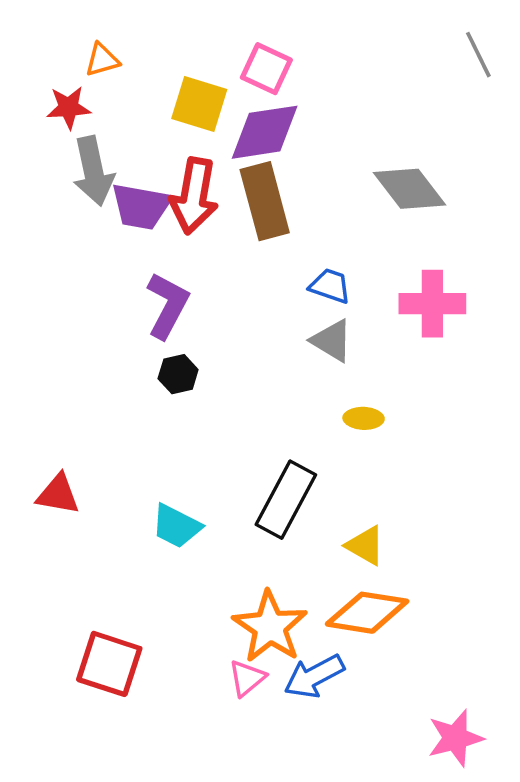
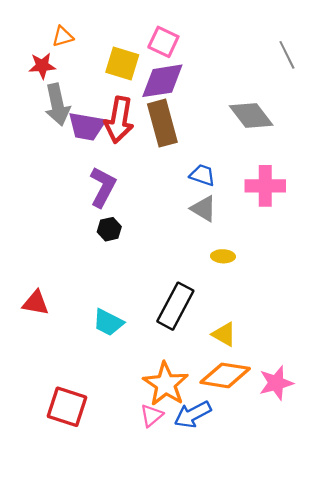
gray line: (478, 55) -> (287, 55), moved
pink star: (455, 738) -> (276, 383), moved

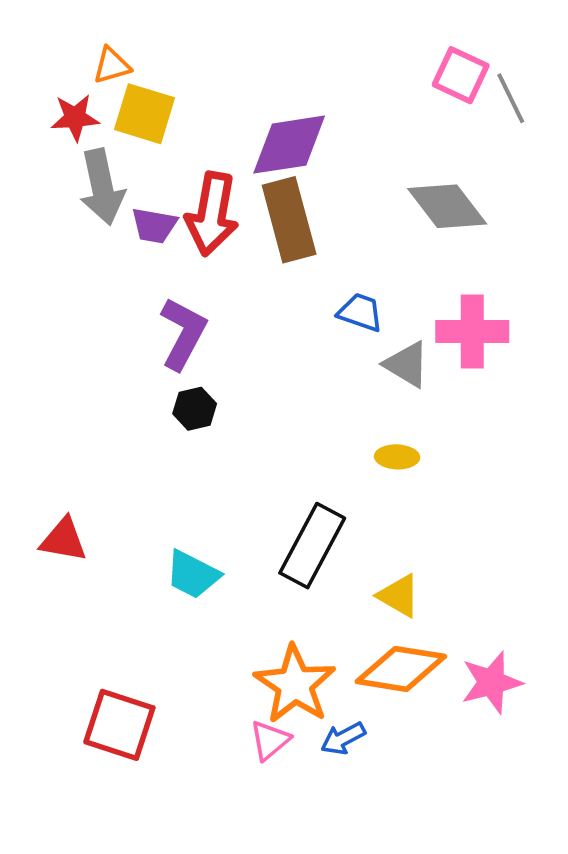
pink square: (163, 42) -> (461, 75), moved
yellow square: (122, 64) -> (144, 114), moved
purple trapezoid: (87, 126) -> (154, 226), size x0.7
gray triangle: (203, 209) -> (407, 364), moved
blue arrow: (193, 414) -> (343, 738), size x0.7

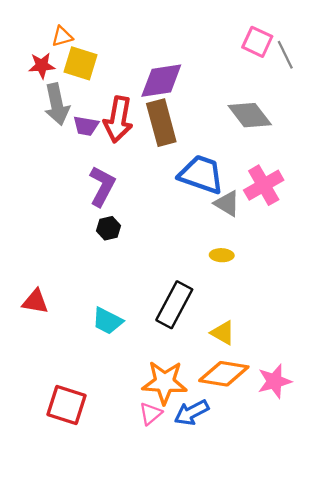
blue trapezoid: (360, 312) -> (201, 174), size x1.8
pink cross: (472, 332) -> (264, 185), turned -30
orange star: (295, 684) -> (165, 382), turned -30
blue arrow: (343, 738) -> (192, 413), size x1.4

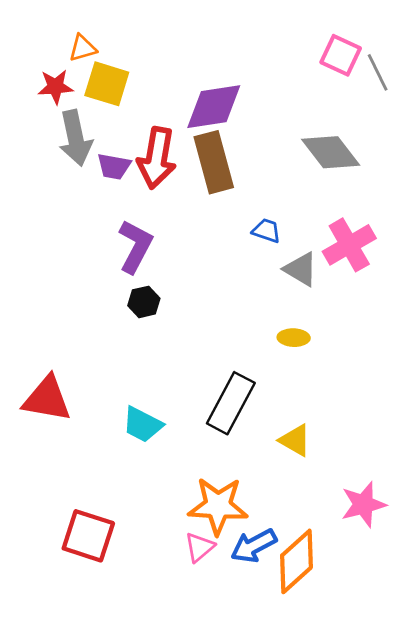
blue trapezoid: (201, 174) -> (267, 231), size x0.5
red triangle: (35, 302) -> (47, 399), size x1.4
orange diamond: (224, 374) -> (296, 561), moved, turned -51

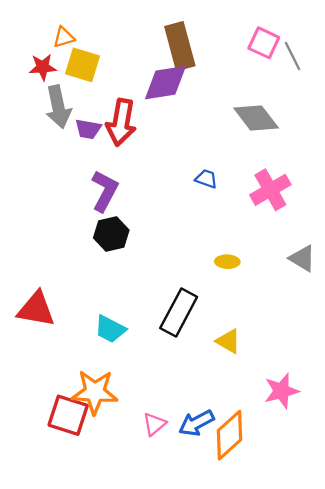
brown rectangle: (214, 162) -> (180, 46), moved
gray triangle: (301, 269) -> (302, 258), moved
black hexagon: (144, 302) -> (111, 234), size x1.4
orange star: (218, 506) -> (95, 392), moved

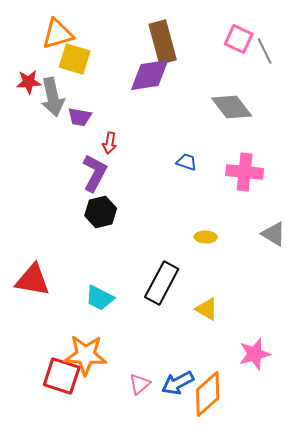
orange triangle: (64, 37) -> (58, 34), size x1.6
red star: (43, 67) -> (29, 82), moved
red arrow: (121, 122) -> (110, 143), moved, size x0.5
pink cross: (270, 190) -> (245, 172), turned 36

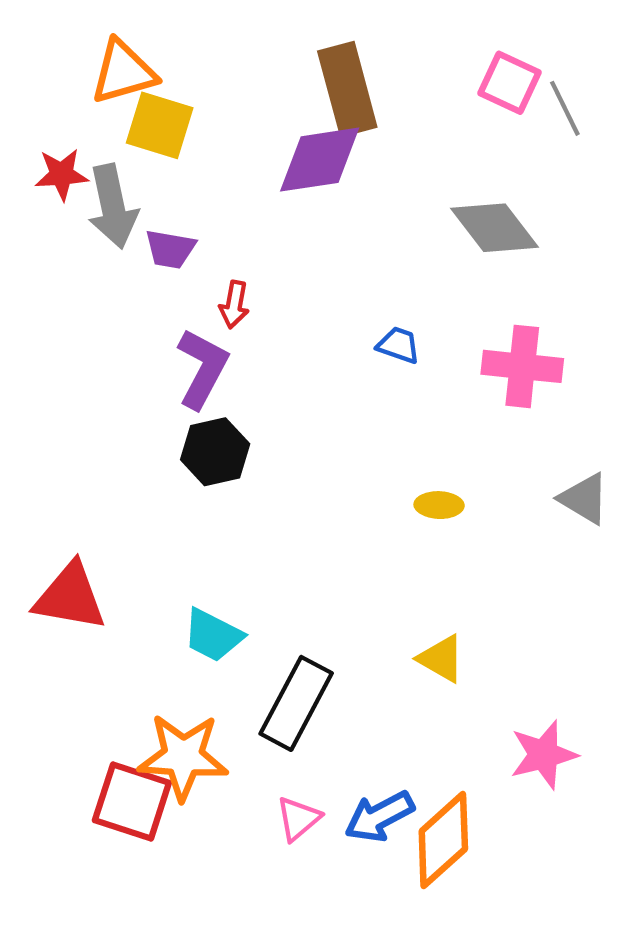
black rectangle: (162, 283) -> (296, 703), moved

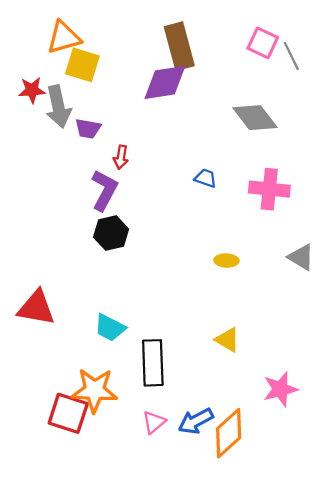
black rectangle: (296, 703) -> (153, 363), turned -30

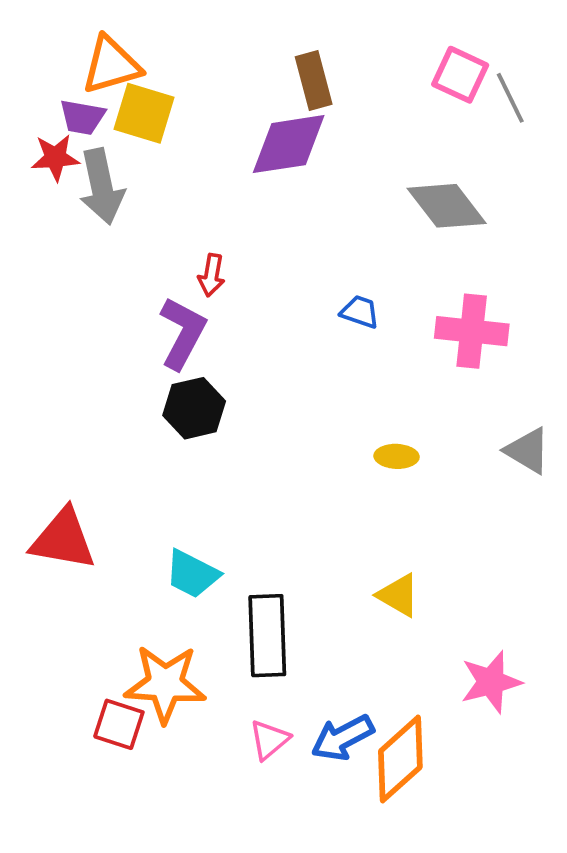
brown rectangle: (179, 46) -> (314, 80), size x0.7
purple trapezoid: (88, 129) -> (82, 117), moved
red square: (68, 413) -> (119, 724), size x0.7

